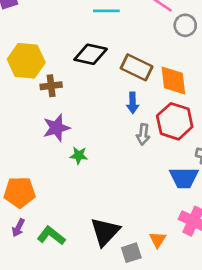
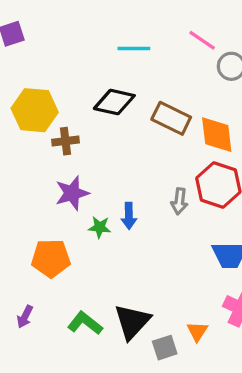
blue arrow: (133, 103) -> (129, 216), moved
orange pentagon: (20, 192) -> (51, 258), moved
green L-shape: (51, 236) -> (85, 323), moved

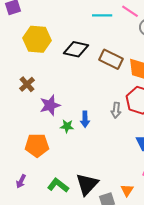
cyan line: (134, 48) -> (102, 15), moved
yellow hexagon: (35, 110) -> (37, 39), moved
brown cross: (66, 141) -> (27, 84), moved, turned -35

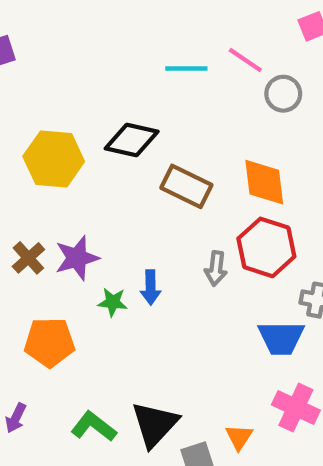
yellow hexagon: (37, 39) -> (54, 159), moved
brown rectangle: (111, 59) -> (186, 186), moved
brown cross: (27, 84) -> (28, 258), moved

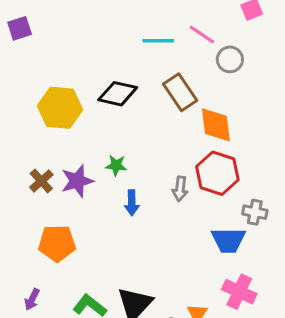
brown rectangle: (186, 186) -> (180, 92), moved, turned 30
green star: (113, 302) -> (116, 165), moved

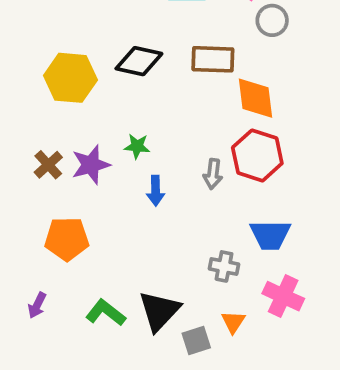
brown rectangle: (180, 92) -> (213, 59), turned -54
gray cross: (255, 212) -> (224, 266), moved

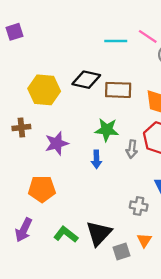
brown rectangle: (213, 59) -> (118, 90), moved
green star: (137, 146) -> (107, 130), moved, size x1.5
brown cross: (48, 165) -> (21, 127), moved, turned 36
purple arrow: (37, 305) -> (24, 230), size x1.5

